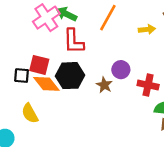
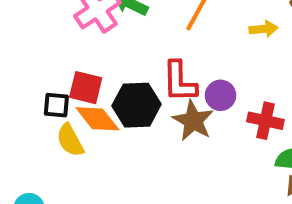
red L-shape: (74, 41) -> (179, 82), moved
brown star: (104, 85) -> (193, 121), size x1.5
yellow semicircle: (30, 113) -> (70, 140), moved

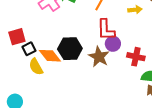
red L-shape: (179, 82) -> (106, 30), moved
red square: (86, 88) -> (17, 37), moved, turned -30
black square: (56, 105) -> (29, 49), turned -32

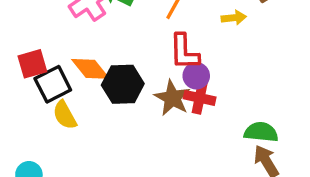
black square: (29, 49) -> (53, 84), size x1.5
orange diamond: (50, 56) -> (90, 69), moved
red cross: (136, 57) -> (200, 98), moved

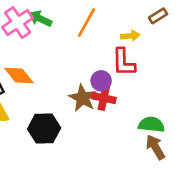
red L-shape: (184, 52) -> (124, 62), moved
black hexagon: (123, 84) -> (44, 129), moved

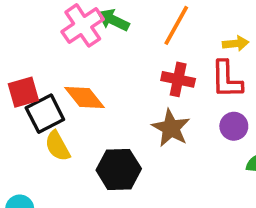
purple circle: (101, 81) -> (234, 126), moved
red cross: (104, 98) -> (178, 79), moved

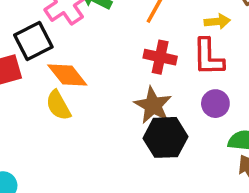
black square: (45, 114) -> (33, 41), moved
yellow semicircle: (57, 146) -> (58, 105), moved
black hexagon: (119, 169) -> (165, 137), moved

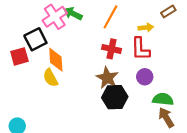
orange diamond: (67, 75) -> (56, 60), turned 35

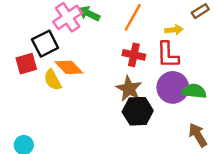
orange diamond: (56, 60) -> (69, 67), turned -40
purple circle: (145, 77) -> (173, 87), size x1.6
yellow semicircle: (50, 78) -> (53, 80), moved
green semicircle: (163, 99) -> (194, 91), moved

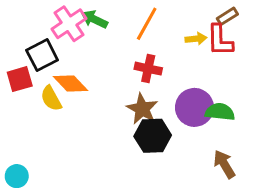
red L-shape: (168, 55) -> (220, 40), moved

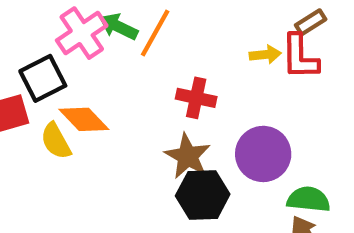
orange line: (147, 24) -> (155, 33), moved
green semicircle: (220, 112) -> (308, 199), moved

